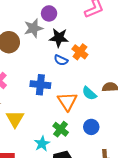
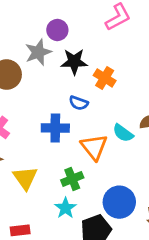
blue semicircle: (61, 60) -> (79, 103), moved
blue circle: (91, 127) -> (119, 202), moved, size x1.5
green cross: (61, 129) -> (72, 179), moved, turned 35

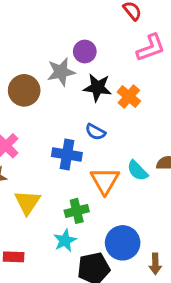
orange cross: (105, 78) -> (129, 97), moved

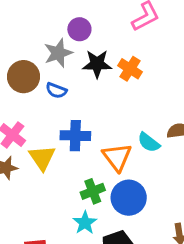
blue semicircle: (95, 132) -> (56, 90), moved
yellow triangle: (27, 202) -> (42, 158), moved
blue circle: (123, 243) -> (129, 198), moved

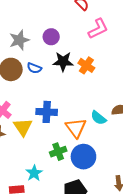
gray star: (58, 53) -> (19, 40), moved
blue semicircle: (56, 90) -> (34, 68), moved
cyan star: (85, 223) -> (34, 173), moved

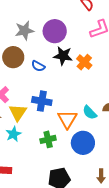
purple circle: (51, 37) -> (55, 31), size x1.5
blue semicircle: (34, 68) -> (38, 66), moved
blue circle: (83, 157) -> (83, 143), moved
cyan star: (34, 173) -> (13, 134), moved

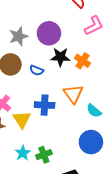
orange triangle: (67, 119) -> (73, 94), moved
cyan star: (13, 134) -> (23, 153), moved
green cross: (48, 139) -> (44, 155), moved

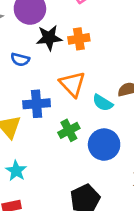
orange cross: (82, 61) -> (79, 39), turned -35
green cross: (44, 155) -> (69, 130), moved

